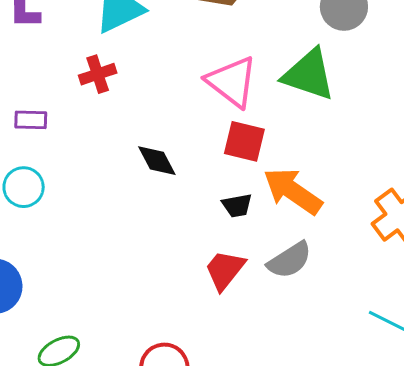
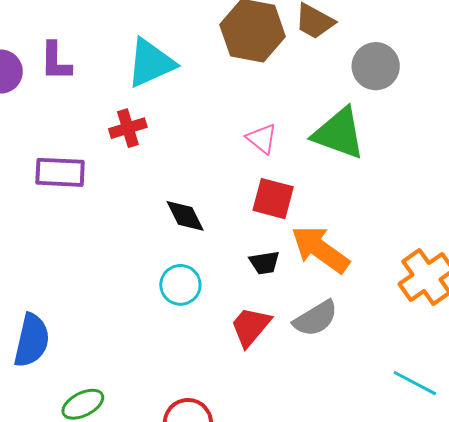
pink triangle: (232, 82) -> (262, 139), size x0.6
purple rectangle: (31, 120) -> (60, 172), size x1.5
cyan circle: (24, 187) -> (180, 285), moved

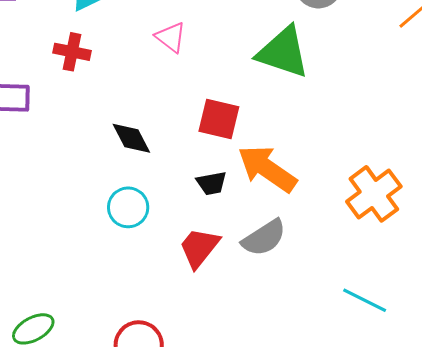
red cross: (128, 128) -> (72, 52), turned 30
pink triangle: (262, 139) -> (171, 37), moved

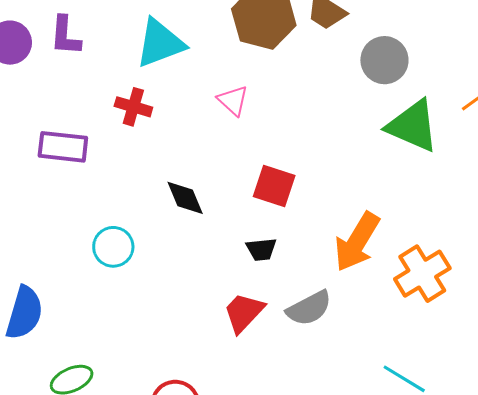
green triangle: (283, 52) -> (413, 126), moved
orange arrow: (267, 169) -> (357, 242), moved, turned -98
cyan circle: (128, 207) -> (113, 247), moved

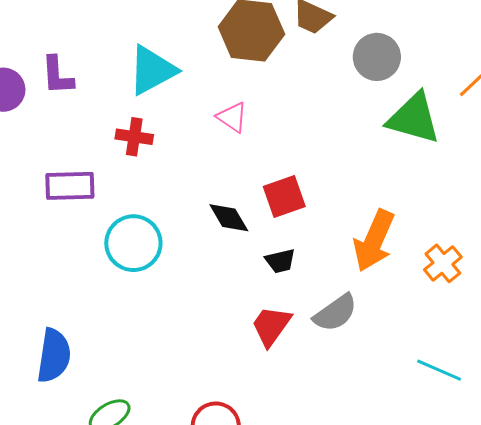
red square: (274, 186) -> (284, 196), turned -30
black diamond: (185, 198) -> (229, 218), moved
cyan circle: (113, 247) -> (133, 243), moved, size x1.4
orange cross: (422, 274) -> (443, 263), size x0.7

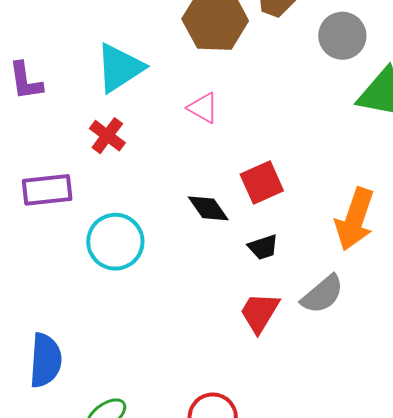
red cross: (134, 137) -> (107, 136), turned 33

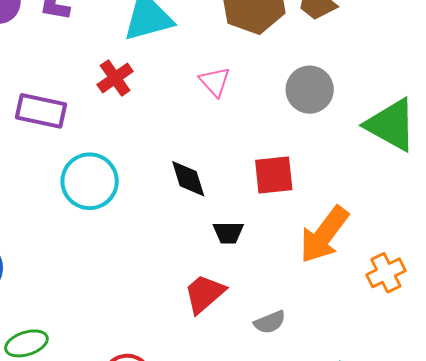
gray circle: (342, 36) -> (310, 90), moved
red square: (262, 182) -> (274, 175), moved
gray semicircle: (322, 294) -> (270, 322), moved, size x0.7

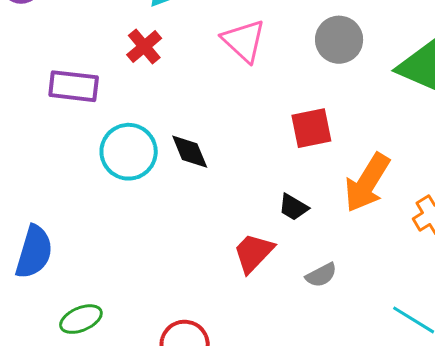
pink triangle: (215, 82) -> (244, 41), size x1.4
black diamond: (188, 179) -> (190, 152), moved
black trapezoid: (228, 233) -> (293, 207), moved, turned 36

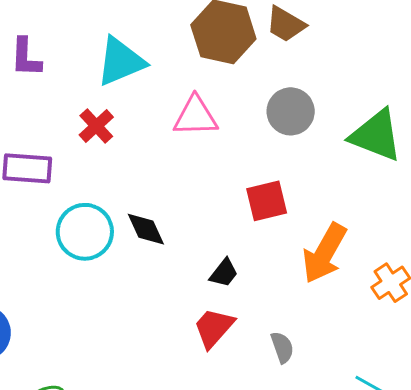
pink triangle: (244, 41) -> (195, 116), turned -42
black trapezoid: (293, 207) -> (224, 273), moved, turned -80
gray semicircle: (321, 275) -> (282, 347), turned -80

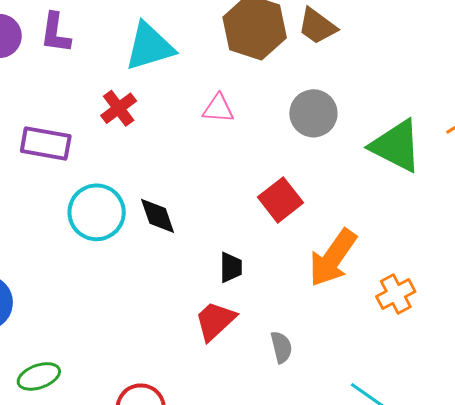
pink triangle: (195, 116) -> (218, 109), size x0.7
red square: (267, 201) -> (281, 200), turned -30
black trapezoid: (224, 273) -> (231, 267), turned -44

